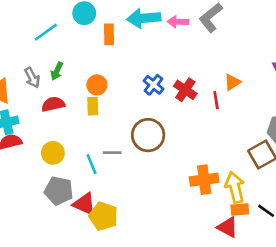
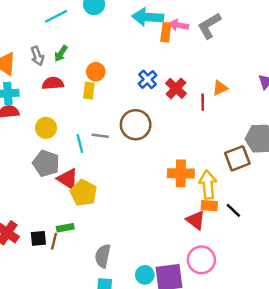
orange rectangle: (109, 34) -> (166, 32), moved

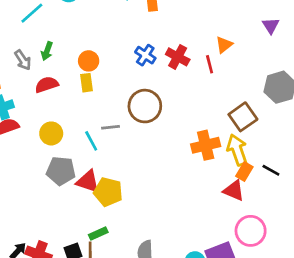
brown square: (237, 158) -> (243, 117), moved
orange rectangle: (209, 206) -> (244, 172), turned -49

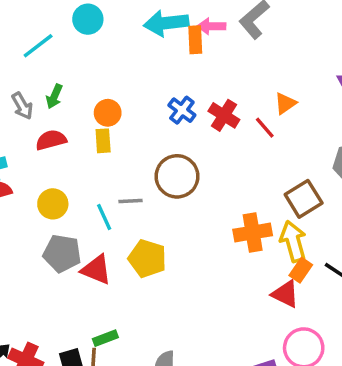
red line: (210, 64) -> (265, 128), turned -30
yellow pentagon: (108, 192) -> (147, 258), moved

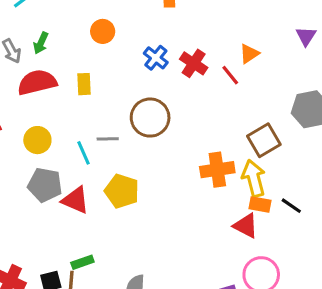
orange circle: (108, 113) -> (103, 31), moved
red semicircle: (51, 140) -> (37, 82), size x1.4
orange rectangle: (301, 270) -> (260, 204), turned 65

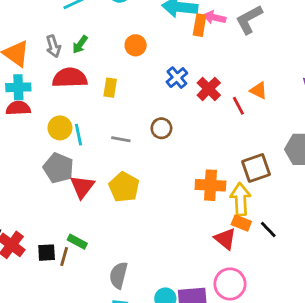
orange triangle: (249, 54) -> (259, 90), turned 48
brown circle: (150, 118) -> (161, 128), size x0.6
cyan line: (84, 153) -> (78, 135), moved
red triangle: (75, 200) -> (82, 187), turned 32
green rectangle: (82, 262) -> (77, 242), turned 36

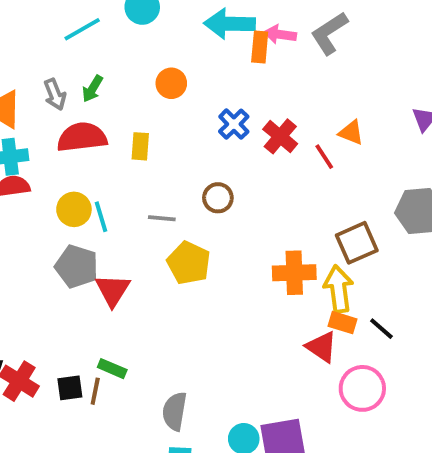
yellow pentagon: (124, 187) -> (189, 263), moved
pink circle: (230, 284) -> (362, 388), moved

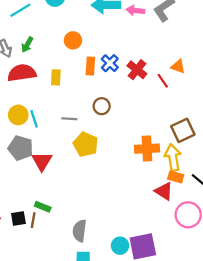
orange rectangle: (260, 47) -> (90, 66), moved

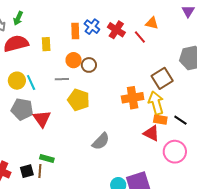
orange circle: (73, 40) -> (74, 60), moved
gray semicircle: (79, 231) -> (101, 141), moved, turned -138

